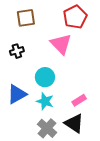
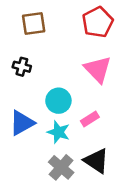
pink triangle: (61, 44) -> (98, 69), moved
black cross: (17, 51) -> (22, 67), turned 32
pink rectangle: (79, 100) -> (90, 119), moved

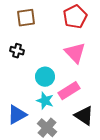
pink rectangle: (90, 119) -> (69, 91), size x1.5
blue triangle: (22, 123) -> (17, 115), moved
black triangle: (96, 161) -> (84, 116), moved

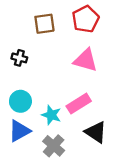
brown square: (26, 18) -> (44, 24), moved
pink triangle: (75, 53) -> (86, 60), turned -30
cyan circle: (45, 77) -> (20, 101), moved

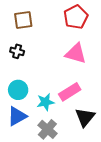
brown square: (44, 24) -> (23, 20), moved
cyan star: (51, 115) -> (45, 102), turned -30
black triangle: (96, 132) -> (85, 117), turned 35

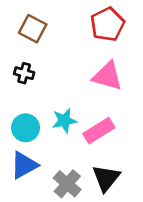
brown square: (23, 20) -> (33, 29), turned 36
cyan star: (45, 102) -> (64, 121), moved
black triangle: (85, 117) -> (106, 178), moved

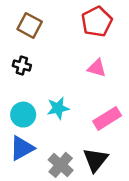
pink triangle: (107, 76) -> (97, 68), size x0.7
pink rectangle: (99, 131) -> (107, 118), moved

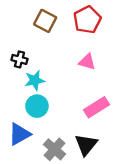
brown square: (30, 25) -> (45, 21), moved
cyan star: (58, 108) -> (35, 80), moved
cyan circle: (23, 115) -> (37, 106), moved

